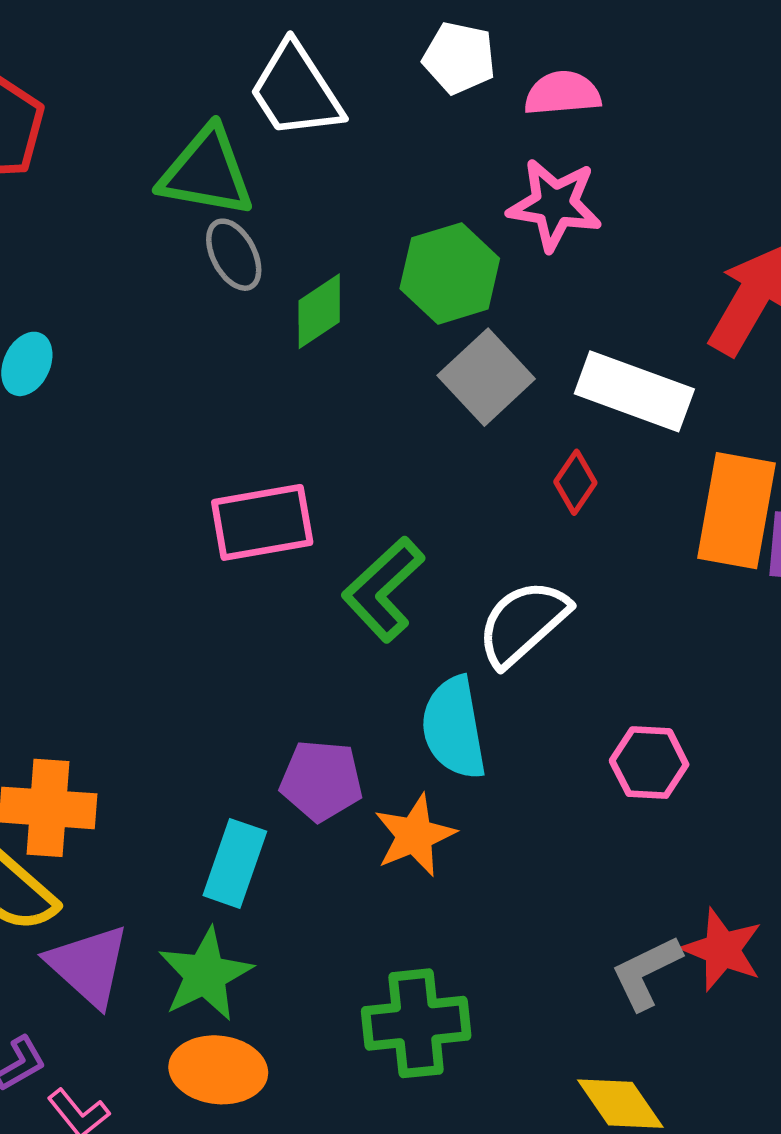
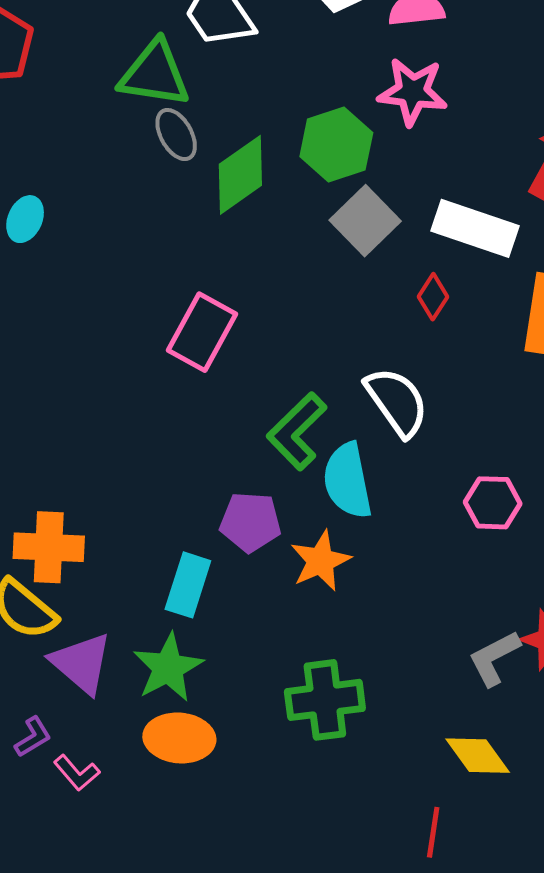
green diamond: (319, 311) -> (240, 175), size x1.4
pink rectangle: (262, 522) -> (202, 332), turned -50
green L-shape: (383, 589) -> (297, 431), moved
white semicircle: (523, 623) -> (397, 402), turned 98

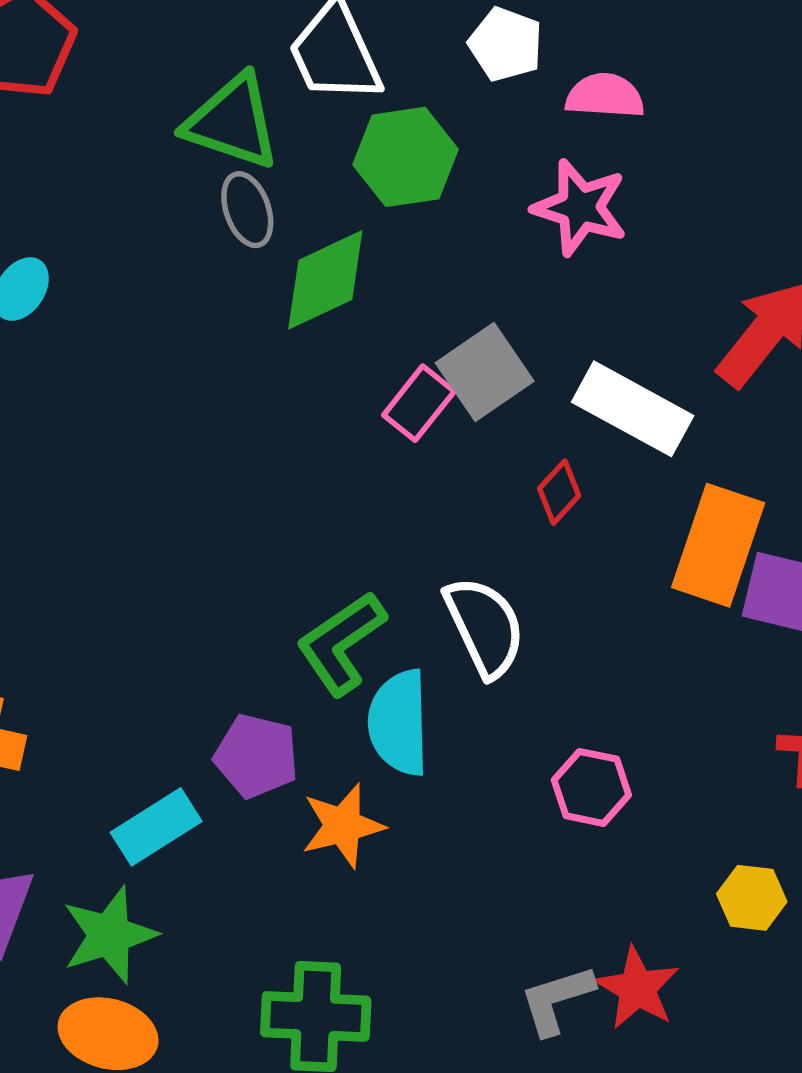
green hexagon: (336, 145) -> (406, 157), moved
pink rectangle: (202, 332) -> (419, 403), moved, size x0.7
cyan rectangle: (188, 585) -> (156, 827), turned 30

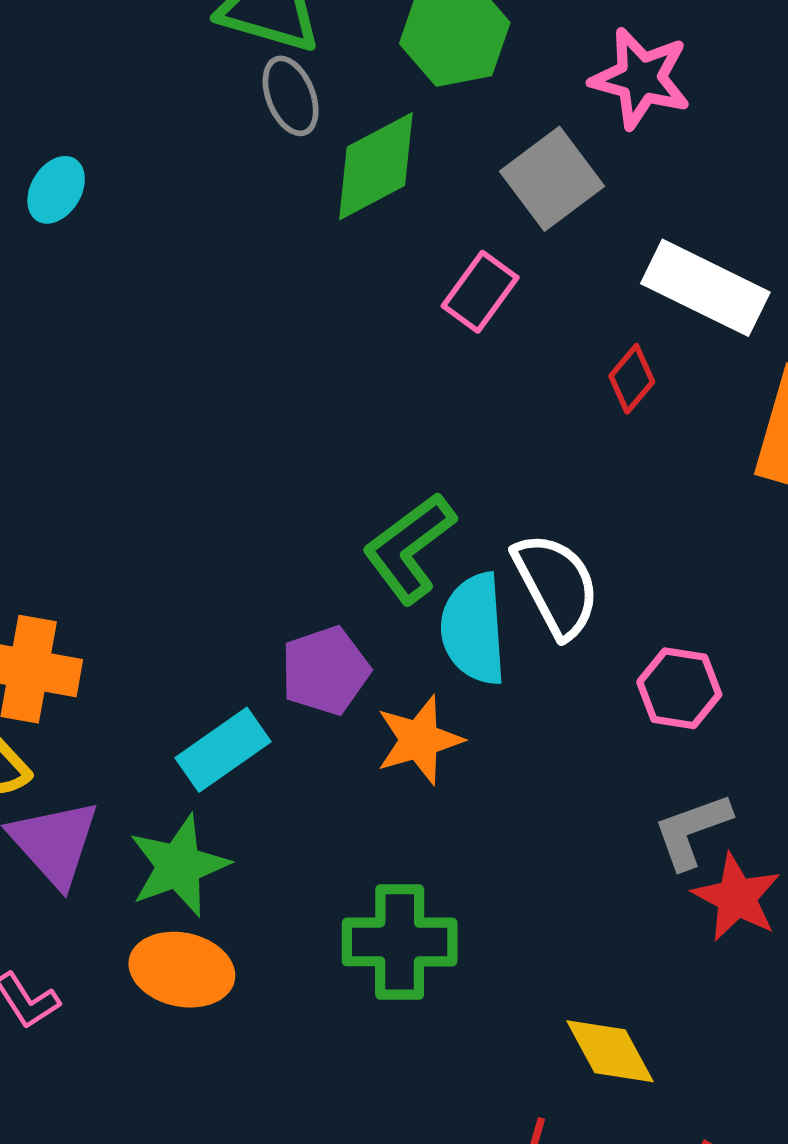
gray square: (485, 372) -> (552, 179), moved
white semicircle: (485, 627) -> (556, 585), moved
purple pentagon: (256, 756) -> (325, 671), turned -30
gray L-shape: (557, 1000) -> (692, 831), moved

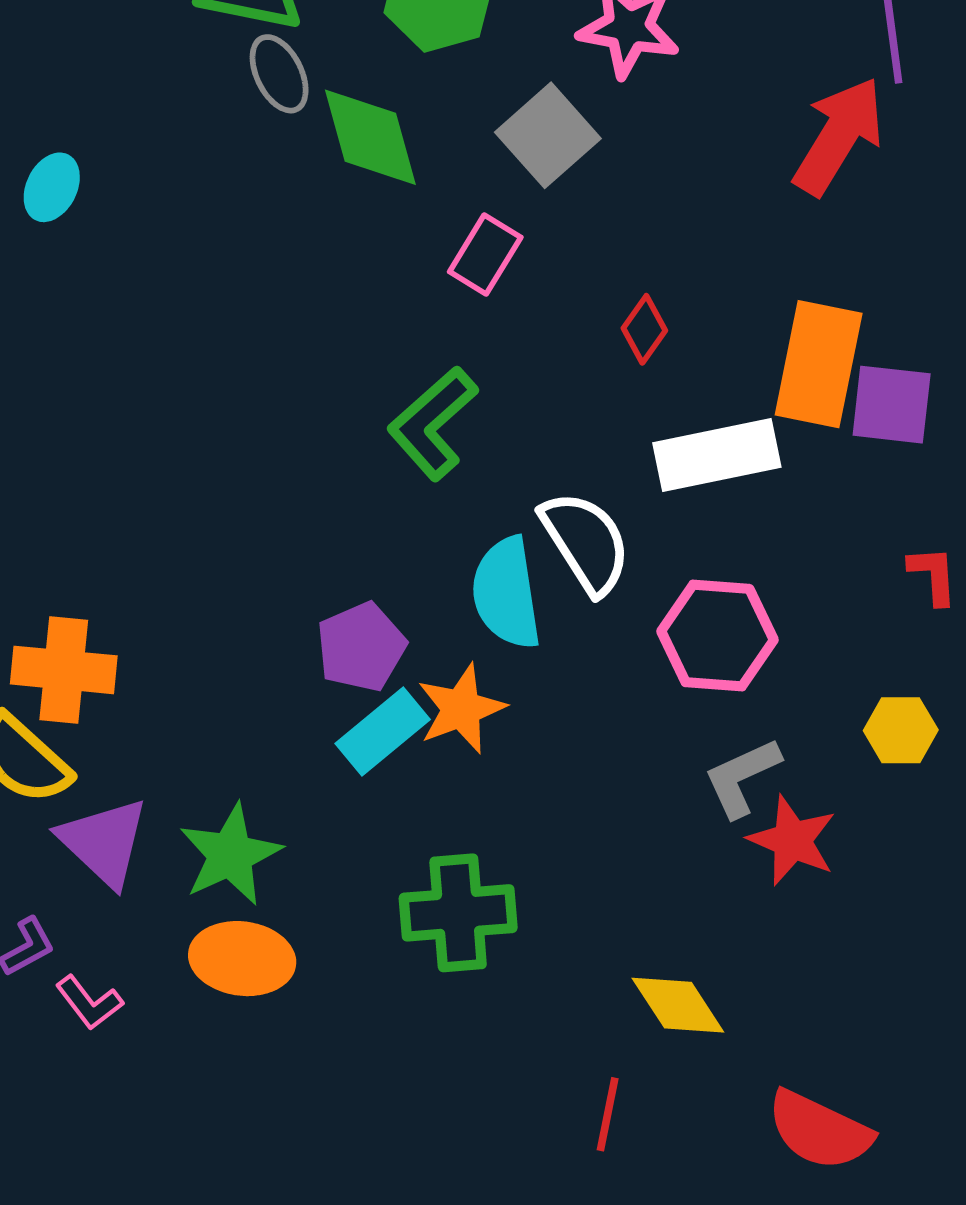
green diamond: (376, 166) -> (370, 137), turned -73
white rectangle: (705, 288) -> (717, 455), moved, turned -33
green L-shape: (409, 548) -> (433, 423), moved
pink hexagon: (679, 688) -> (718, 636), size x1.4
cyan rectangle: (223, 750) -> (383, 732), moved

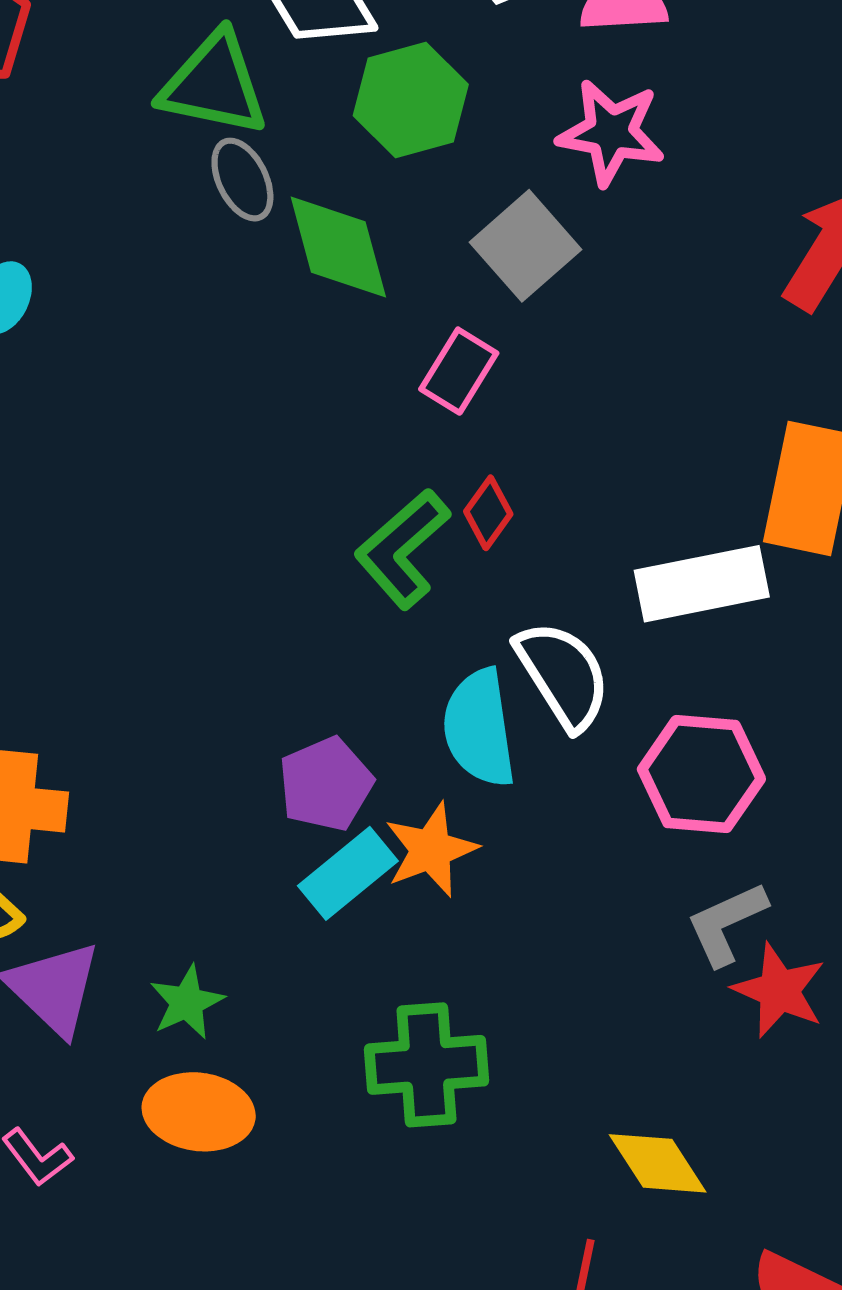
red diamond: (644, 329) -> (488, 513), moved
green star: (230, 855) -> (187, 1002), size x0.7

